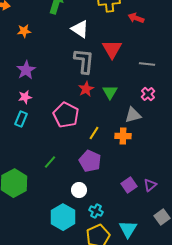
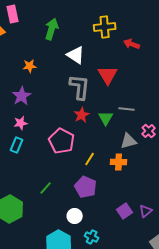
orange star: (24, 31) -> (30, 66), moved
gray line: (147, 64) -> (127, 109), moved
pink cross: (148, 94) -> (149, 131), moved

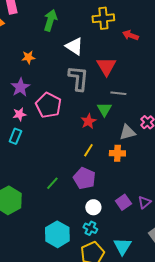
gray line: (127, 109) -> (118, 93), moved
red star: (82, 115) -> (88, 121), moved
pink pentagon: (62, 141) -> (48, 105), moved
green line: (46, 188) -> (52, 183), moved
white circle: (75, 216) -> (93, 207), moved

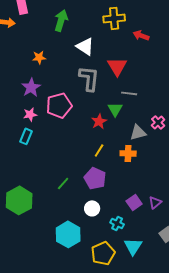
pink pentagon: (48, 105) -> (59, 105), turned 30
white circle: (93, 207) -> (92, 208), moved
cyan cross: (90, 228) -> (117, 223), moved

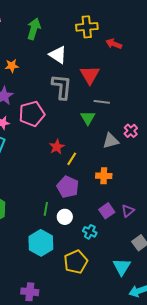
red star: (99, 121) -> (57, 147), moved
orange cross: (128, 153) -> (104, 176), moved
green line: (63, 183) -> (46, 209), moved, turned -32
cyan triangle: (133, 246) -> (122, 267), moved

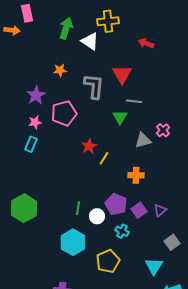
yellow cross: (87, 27) -> (108, 21), moved
white triangle: (58, 55) -> (90, 41), moved
orange star: (12, 66) -> (60, 70), moved
purple pentagon: (68, 187) -> (116, 204), moved

